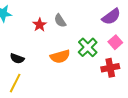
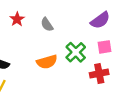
red star: (40, 25) -> (17, 19), moved
pink square: (115, 42) -> (104, 47), turned 32

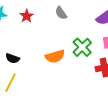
gray semicircle: (47, 25) -> (61, 13), moved

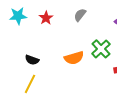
gray semicircle: (61, 13) -> (80, 15), turned 72

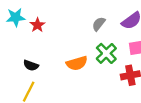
gray semicircle: (80, 15) -> (99, 24), moved
red star: (46, 18) -> (37, 25), moved

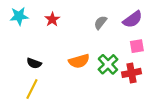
red star: (37, 25) -> (52, 19), moved
green cross: (106, 53) -> (108, 64), moved

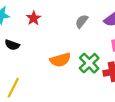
black semicircle: (34, 63) -> (12, 45), moved

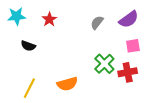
orange semicircle: (60, 60) -> (67, 84), moved

